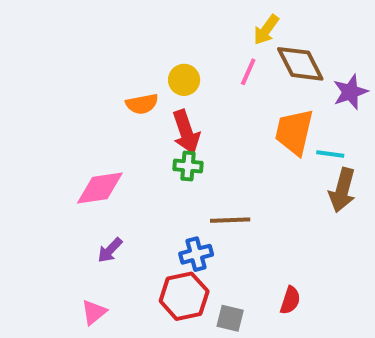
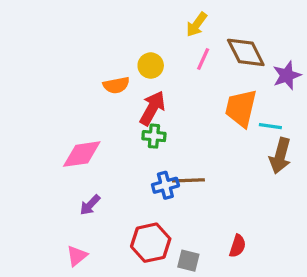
yellow arrow: (266, 30) -> (197, 25), moved
red arrow: (186, 132) -> (152, 108), turned -132
blue cross: (196, 254) -> (165, 185), moved

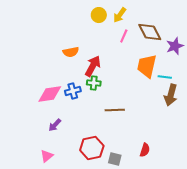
yellow circle: (151, 66) -> (99, 15), moved
blue cross: (165, 185) -> (73, 91), moved

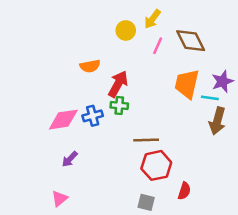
yellow circle: (99, 15) -> (126, 30), moved
purple star: (175, 46) -> (223, 81), moved
red hexagon: (92, 148) -> (156, 165), moved

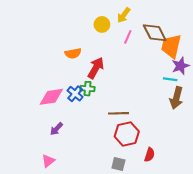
orange trapezoid: (187, 84) -> (171, 46), moved
green cross: (119, 106) -> (87, 89), moved
blue cross: (93, 116) -> (75, 94), turned -35

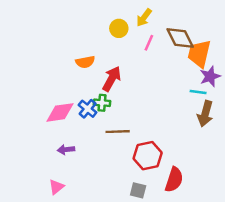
brown line: (118, 113) -> (118, 132), moved
purple arrow: (56, 129) -> (66, 150), turned 40
red semicircle: (149, 155) -> (174, 180), size x1.5

